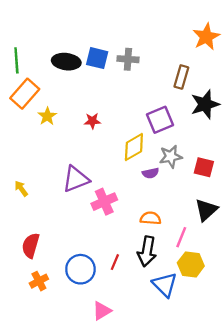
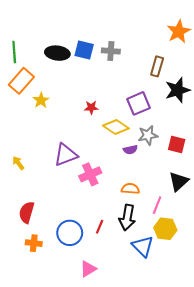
red star: (92, 121) -> (91, 108), moved
yellow diamond: (134, 147) -> (116, 127), turned 65
orange cross: (39, 281) -> (34, 243), turned 35

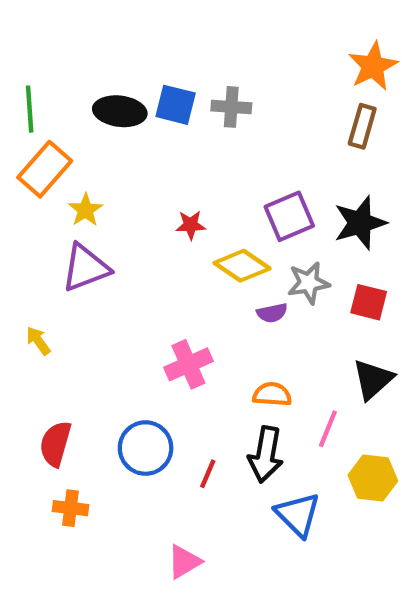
brown rectangle: (157, 66) -> (362, 126), moved
black star: (178, 90) -> (360, 223), moved
purple triangle: (66, 155) -> (85, 268), moved
yellow hexagon: (165, 229) -> (373, 478), moved
blue circle: (70, 233) -> (146, 448), moved

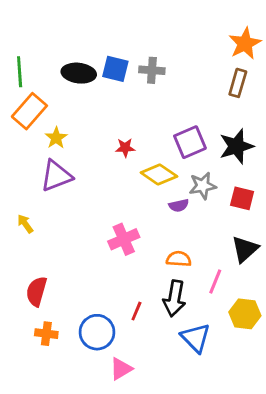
blue circle: (146, 448) -> (97, 332), moved

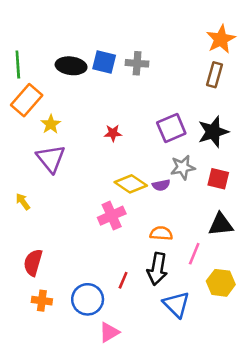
yellow diamond: (159, 174) -> (131, 184), moved
purple triangle: (56, 176) -> (51, 158), turned -48
black triangle: (245, 249) -> (221, 224), turned 36

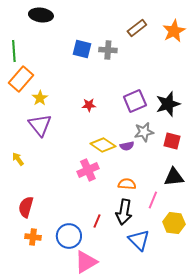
black ellipse: (71, 66) -> (41, 15), moved
brown rectangle: (214, 75) -> (137, 28), moved, turned 36
pink triangle: (109, 332) -> (86, 262), size x1.4

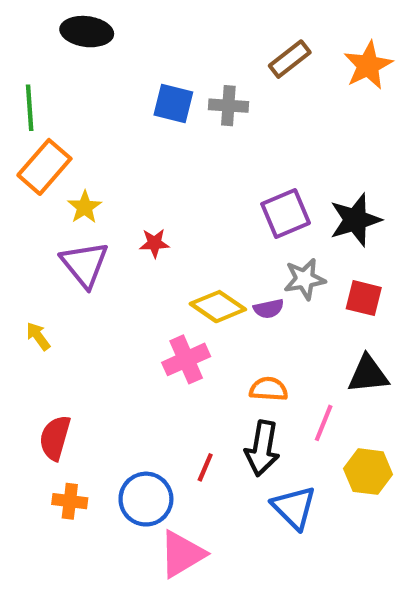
red star: (89, 105) -> (154, 243), moved

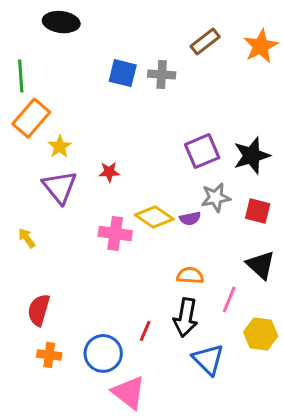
pink cross: (186, 359) -> (115, 233), moved, turned 32
black triangle: (368, 374) -> (261, 265), turned 48
pink triangle: (182, 554) -> (129, 392), turned -51

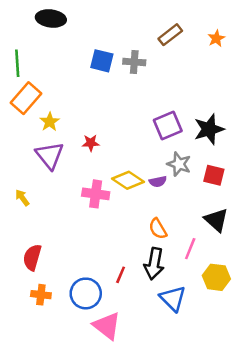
orange star: (261, 46) -> (216, 38), size x0.6
gray star: (216, 198) -> (179, 164), turned 30
orange semicircle: (190, 275) -> (158, 229), turned -125

